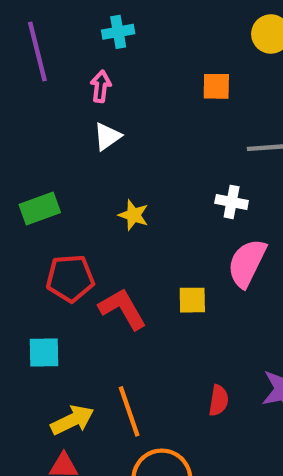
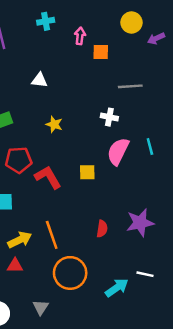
pink arrow: (101, 86) -> (80, 36), moved
white triangle: (107, 137) -> (39, 80), turned 42

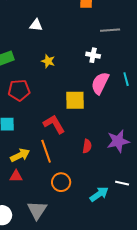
yellow square: (87, 172) -> (75, 100), size x1.5
red L-shape: (48, 177) -> (54, 124), moved
orange circle: (70, 273) -> (61, 182), size x0.7
gray triangle: (41, 307) -> (37, 210), size x1.5

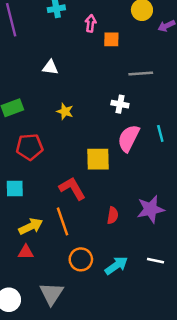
cyan arrow: (99, 194) -> (116, 265), moved

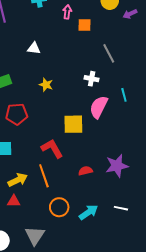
gray line: (141, 74) -> (109, 53), turned 66
cyan line: (160, 133) -> (124, 95), moved
red semicircle: (113, 215) -> (85, 171), turned -112

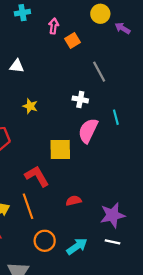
purple arrow: (130, 14) -> (123, 28), turned 56
orange square: (84, 25) -> (72, 40), turned -32
purple star: (117, 166) -> (113, 215), moved

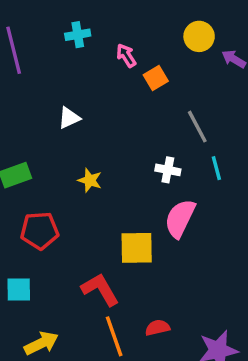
pink arrow: (54, 26) -> (126, 55), turned -40
white triangle: (17, 66) -> (69, 118), turned -32
cyan line: (116, 117) -> (216, 168), moved
orange line: (28, 206) -> (114, 336), moved

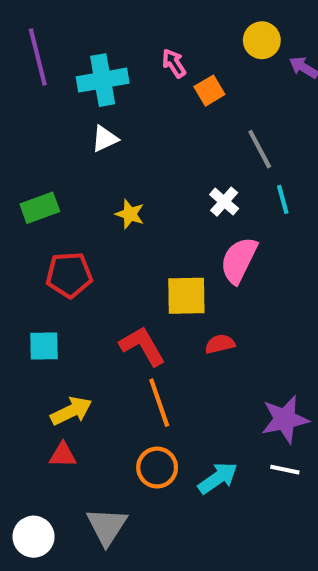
cyan cross: (78, 35) -> (103, 80), moved, size x1.6
white cross: (168, 170) -> (224, 202), turned 30
red semicircle: (157, 328) -> (220, 344), moved

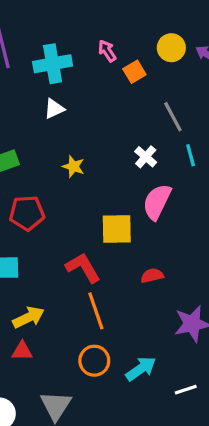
yellow circle: (262, 40) -> (171, 48), moved
red semicircle: (220, 344) -> (152, 276), moved
white line: (285, 470) -> (186, 390), moved, turned -30

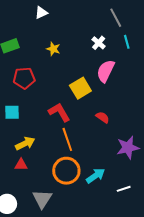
yellow square: (117, 229) -> (80, 88), turned -30
red semicircle: (152, 276) -> (103, 117), turned 48
orange circle: (94, 361) -> (66, 171), size x1.4

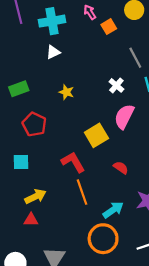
red pentagon: (24, 78) -> (34, 124), turned 30
orange circle: (66, 171) -> (103, 239), moved
cyan arrow: (96, 176) -> (113, 210), moved

